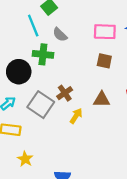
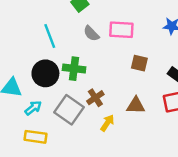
cyan line: (33, 26) -> (50, 36), moved
pink rectangle: (105, 32) -> (121, 30), moved
green cross: (43, 54) -> (74, 69), moved

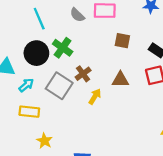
green cross: (74, 69) -> (63, 48), turned 30

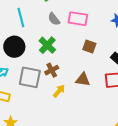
green cross: (63, 48) -> (47, 45), moved
gray square: (59, 86) -> (30, 77), turned -30

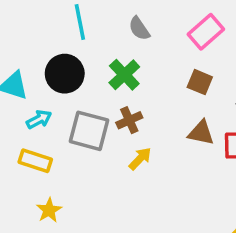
pink rectangle: (78, 19) -> (206, 32), moved, turned -54
brown triangle: (83, 80) -> (201, 133), moved

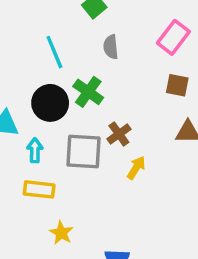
gray semicircle: (139, 28) -> (111, 47), turned 40
green cross: (124, 75) -> (88, 92), moved
cyan arrow: (39, 119) -> (35, 150), turned -50

